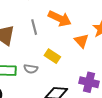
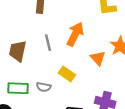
orange arrow: (60, 18) -> (75, 34), turned -90

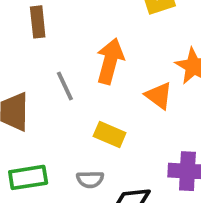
gray semicircle: (44, 87) -> (90, 179), moved

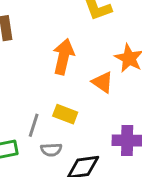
gray line: (65, 86) -> (34, 125), moved, turned 45

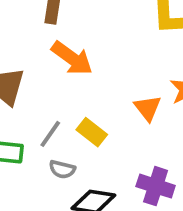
orange arrow: (63, 57) -> (72, 58), moved, turned 96

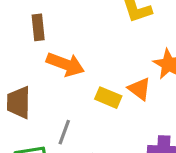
yellow rectangle: (92, 132) -> (108, 98), moved

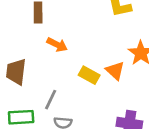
orange arrow: (65, 64) -> (57, 45), size x0.7

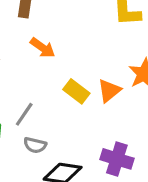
orange triangle: (115, 71) -> (109, 91), turned 30

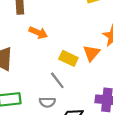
gray line: (24, 114) -> (57, 80), moved, turned -60

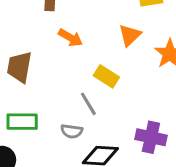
orange triangle: (91, 53) -> (130, 35), moved

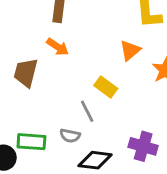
orange arrow: (70, 38) -> (58, 47), moved
green rectangle: (22, 122) -> (31, 142), moved

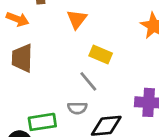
orange arrow: (58, 47) -> (18, 19), moved
orange triangle: (130, 50) -> (77, 19), moved

